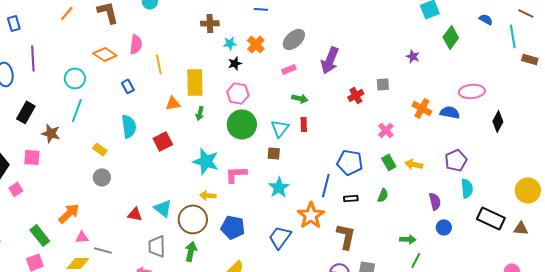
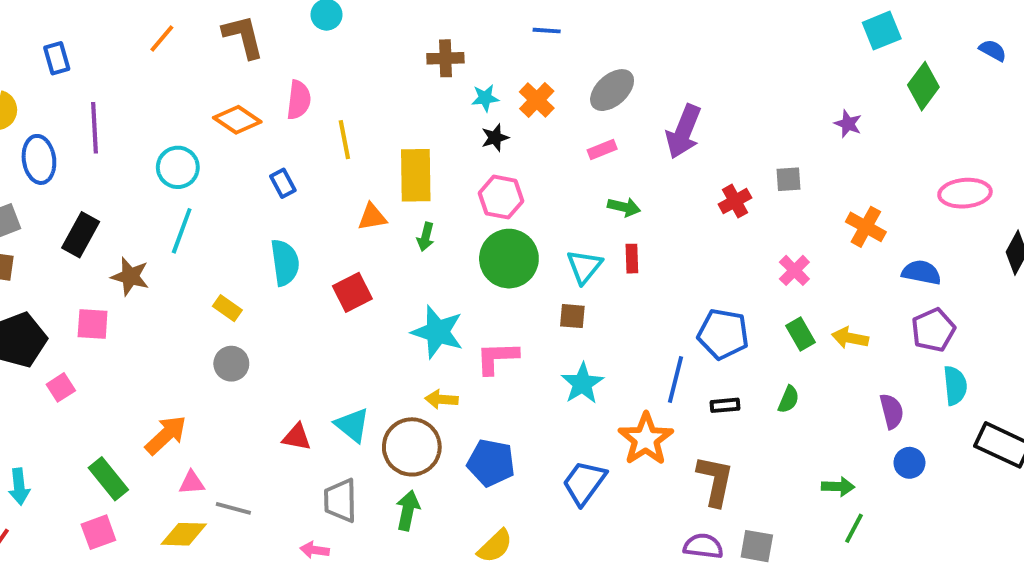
blue semicircle: (450, 112) -> (921, 272), moved

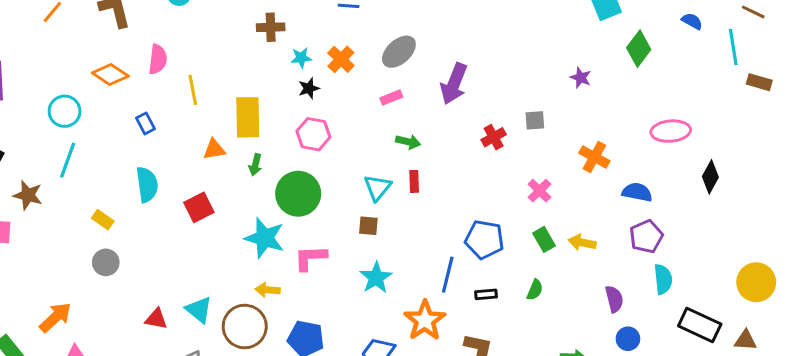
green circle: (509, 259) -> (298, 194), moved

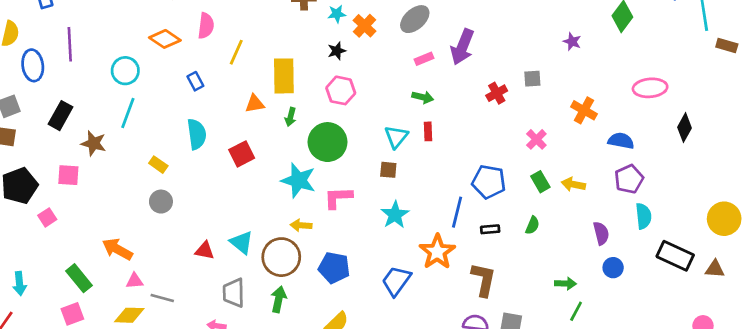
cyan star: (301, 58) -> (337, 14), moved
yellow line: (193, 90) -> (236, 52), turned 35
pink rectangle: (391, 97) -> (424, 59), moved
orange arrow: (55, 317) -> (117, 249), turned -108

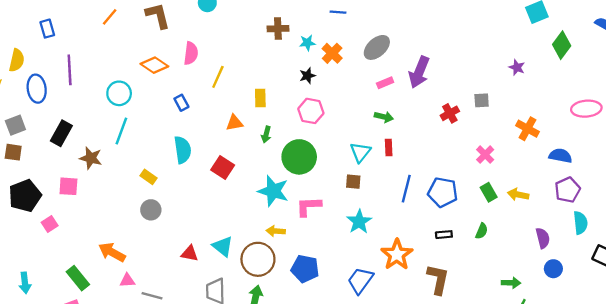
yellow rectangle: (284, 76) -> (260, 98), size x0.6
red square: (242, 154) -> (223, 167), turned -30
blue line: (457, 212) -> (406, 189), moved

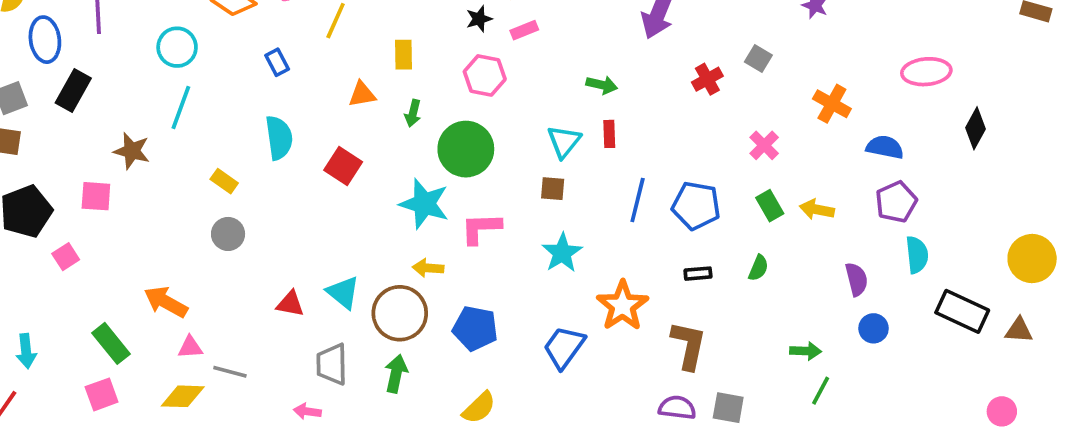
pink rectangle: (385, 83) -> (524, 30), moved
gray square: (482, 100) -> (758, 58), turned 35
black rectangle: (61, 133) -> (73, 91), moved

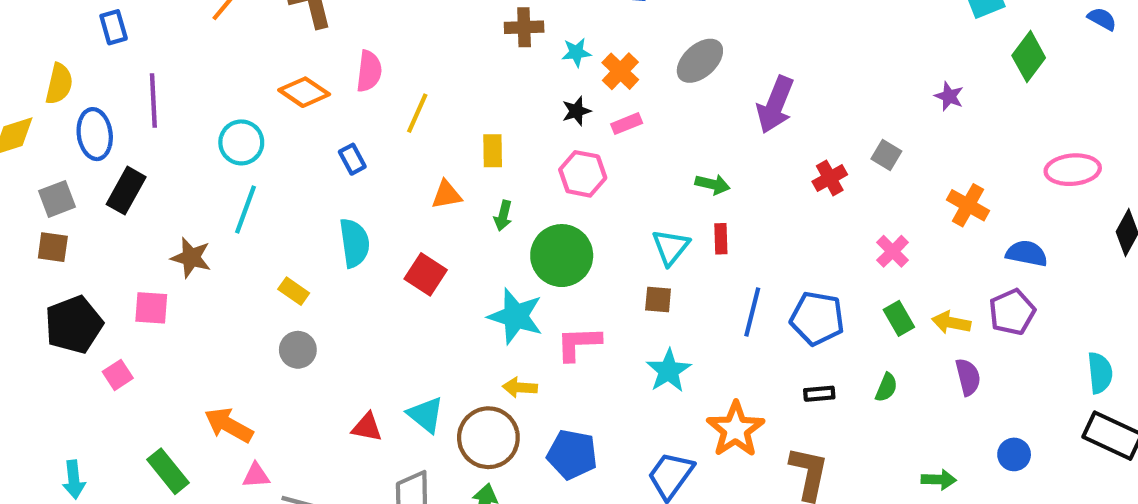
purple pentagon: (896, 202) -> (1012, 312), moved
cyan semicircle: (917, 255) -> (1100, 373), moved
purple semicircle: (857, 279) -> (968, 377), moved

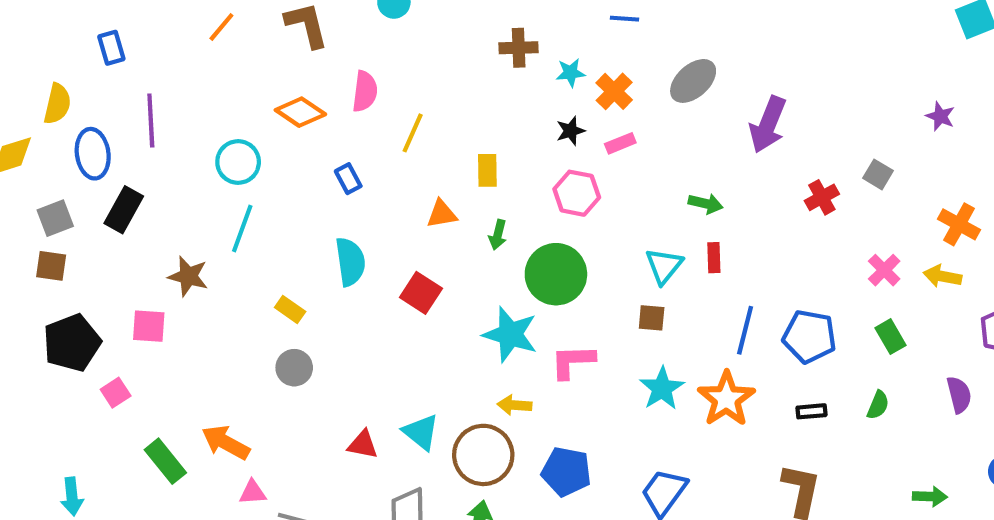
yellow arrow: (951, 323) -> (942, 276), moved
orange star: (736, 429) -> (726, 399), moved
green rectangle: (168, 471) -> (165, 461), moved

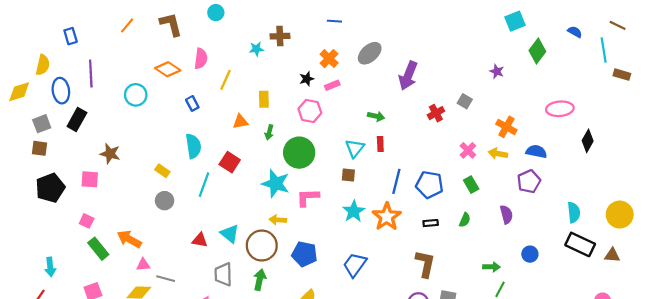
cyan star: (571, 73) -> (256, 49), moved
cyan line: (242, 228) -> (204, 185), moved
pink square: (116, 393) -> (87, 221), moved, turned -32

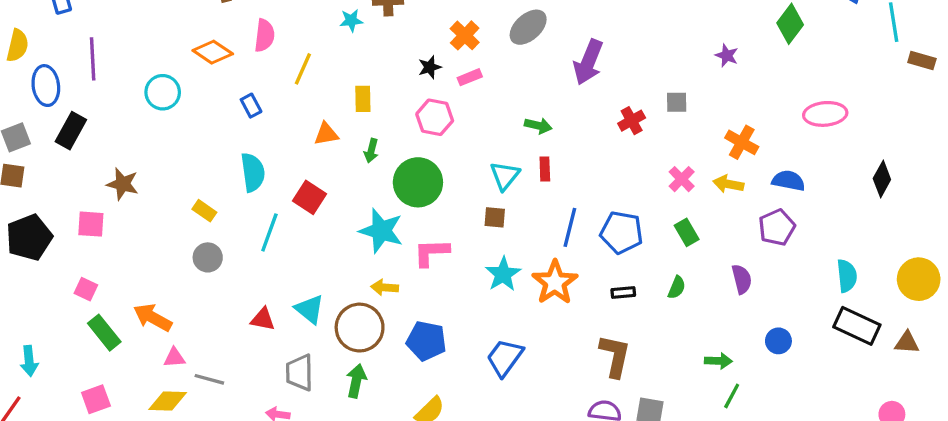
gray square: (465, 101) -> (677, 102), turned -32
black diamond: (588, 141) -> (882, 179), moved

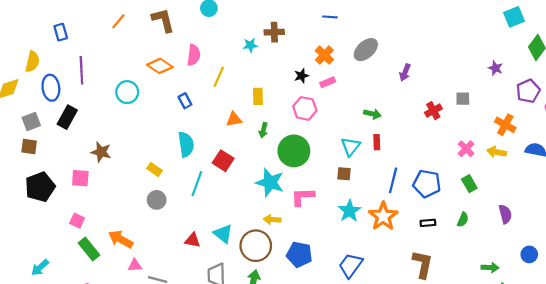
purple arrow: (588, 62) -> (405, 72), size x0.6
purple pentagon: (777, 227) -> (528, 91), moved
cyan arrow: (29, 361) -> (40, 268), turned 54

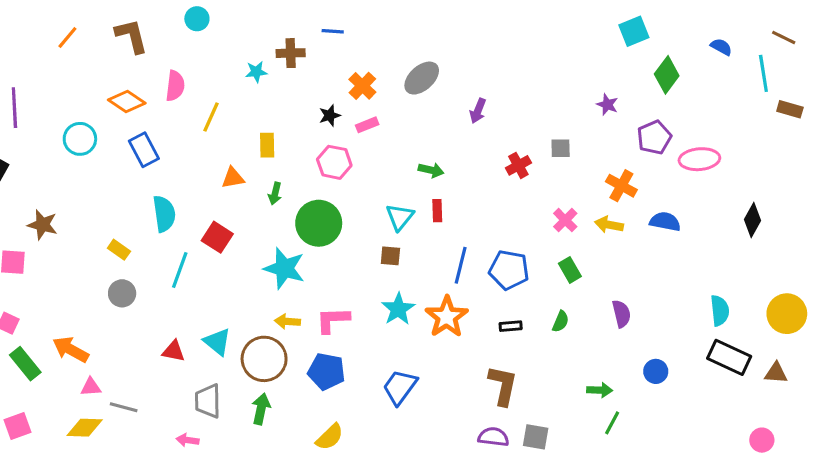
blue line: (330, 17) -> (333, 31), moved
blue rectangle: (185, 101) -> (144, 150), moved, size x1.5
pink L-shape: (303, 197) -> (333, 320), moved

